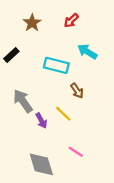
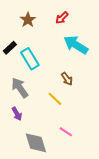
cyan arrow: (87, 52) -> (76, 45), size x1.4
cyan rectangle: (56, 65) -> (30, 59), moved, turned 45
purple arrow: (41, 121) -> (17, 114), moved

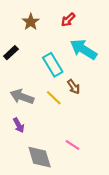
cyan rectangle: (30, 59) -> (53, 65), moved
gray arrow: (20, 88) -> (22, 97), turned -35
yellow line: (55, 99) -> (54, 98), moved

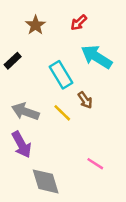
purple arrow: (19, 125) -> (22, 145), size x1.5
pink line: (72, 145) -> (95, 164), moved

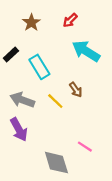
cyan rectangle: (61, 75) -> (39, 67), moved
gray diamond: (46, 181) -> (56, 163), moved

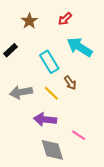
cyan rectangle: (39, 67) -> (49, 62), moved
gray arrow: (22, 100) -> (21, 92), turned -30
purple arrow: (19, 130) -> (45, 119), moved, turned 125

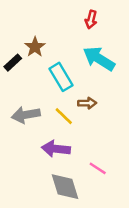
red arrow: (65, 19) -> (91, 20), moved, turned -32
brown star: (29, 21) -> (35, 47), moved
brown arrow: (70, 83) -> (87, 103), turned -56

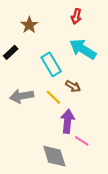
brown star: (35, 47) -> (29, 25), moved
brown arrow: (87, 103) -> (73, 86), turned 32
purple arrow: (56, 149) -> (68, 121), moved, turned 90

